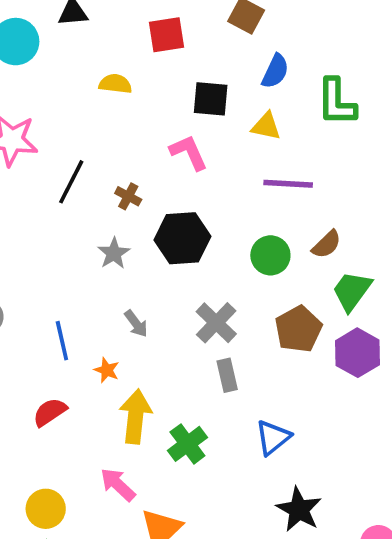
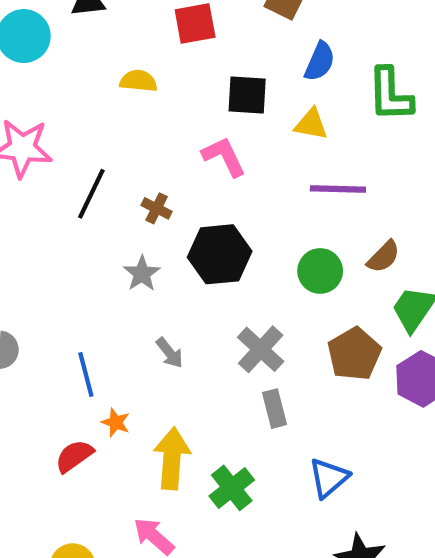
orange star: (107, 370) -> (116, 422), moved

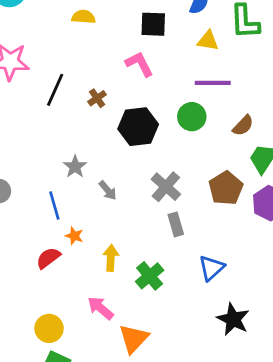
yellow triangle: (311, 124) -> (208, 41), moved
brown cross: (157, 208) -> (97, 98), turned 30
green circle: (320, 271) -> (192, 117), moved
gray star: (142, 274) -> (75, 167), moved
yellow arrow: (172, 458) -> (111, 258), size x0.7

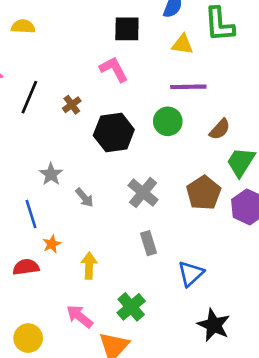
yellow semicircle: (83, 17) -> (23, 26), moved
gray rectangle: (176, 224) -> (148, 243), moved
orange star: (74, 236) -> (52, 244), turned 30
red semicircle: (48, 258) -> (26, 267), turned 30
green cross: (150, 276) -> (131, 307), moved

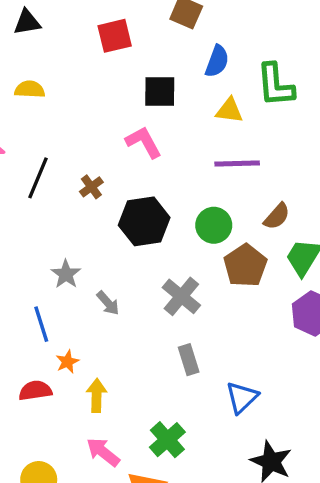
green circle: (168, 121) -> (214, 225), moved
brown pentagon: (204, 193) -> (245, 265), moved
yellow arrow: (89, 266) -> (97, 395), moved

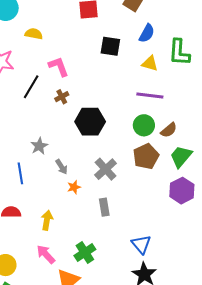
pink L-shape: (144, 142) -> (59, 67), moved
green circle: (214, 225) -> (144, 125), moved
orange star: (67, 362) -> (74, 187), moved
blue triangle: (242, 397) -> (141, 244), moved, turned -35

